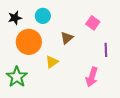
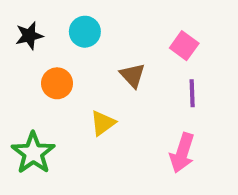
brown triangle: (67, 38) -> (133, 75), turned -32
orange circle: (29, 42) -> (57, 83), size x0.6
purple line: (106, 50) -> (192, 93), moved

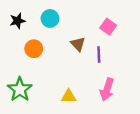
purple line: (192, 93) -> (99, 55), moved
yellow triangle: (103, 123) -> (69, 96), moved, turned 35

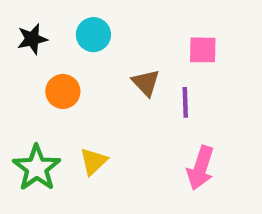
pink square: (108, 27) -> (203, 50), turned -35
yellow triangle: (69, 96) -> (93, 161), moved, turned -42

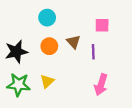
black star: (32, 39) -> (16, 52), moved, size x1.5
orange circle: (63, 91) -> (49, 46), moved
green star: (37, 168) -> (19, 85), turned -30

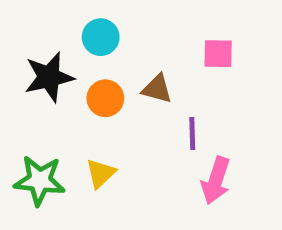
brown triangle: (73, 42) -> (157, 89), turned -32
black star: (16, 52) -> (49, 77), moved
purple line: (93, 52) -> (192, 133), moved

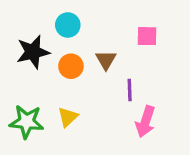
brown triangle: (157, 89) -> (106, 60), turned 45

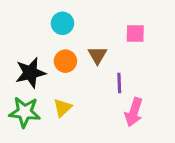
black star: (33, 52) -> (30, 73), moved

